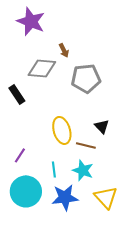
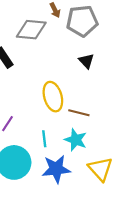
gray pentagon: (86, 78) -> (82, 21), moved
black triangle: (102, 126) -> (86, 61), moved

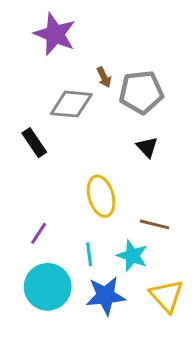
brown line: (79, 113) -> (155, 224), moved

